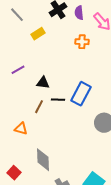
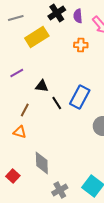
gray line: (17, 15) -> (16, 18), turned -63
yellow rectangle: (38, 34) -> (37, 37), size x1.6
black line: (58, 100) -> (57, 103), turned 56
brown line: (39, 107) -> (25, 110), moved

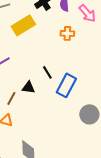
black triangle: (42, 86) -> (28, 87), moved
black line: (57, 103) -> (47, 72), moved

